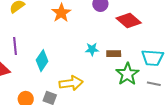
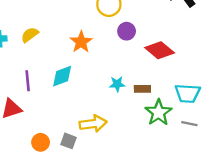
cyan diamond: (42, 61) -> (62, 76), moved, turned 35

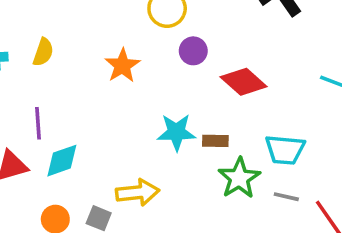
yellow semicircle: (30, 35) -> (43, 52), turned 144
cyan diamond: (62, 76) -> (62, 161), moved
cyan star: (117, 84) -> (176, 132), size x1.5

